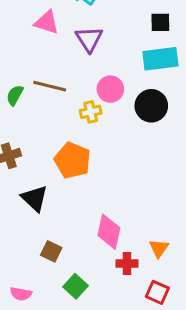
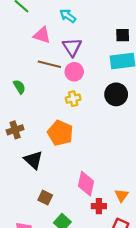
brown line: (50, 86) -> (49, 64), moved
pink circle: (110, 89) -> (74, 72), moved
green semicircle: (15, 95) -> (19, 87), turned 120

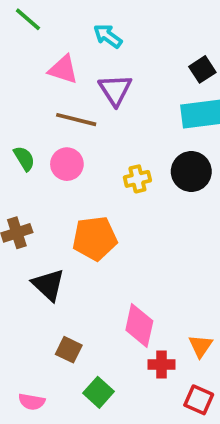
black square: (123, 35) -> (202, 69), turned -32
pink circle: (74, 72) -> (67, 164), moved
yellow cross: (73, 99) -> (137, 179), moved
orange pentagon: (60, 133) -> (95, 238), turned -30

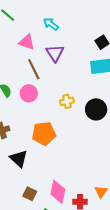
brown line: (76, 120) -> (34, 69), turned 50
black circle: (191, 172) -> (96, 109), moved
pink diamond: (139, 326) -> (58, 192), moved

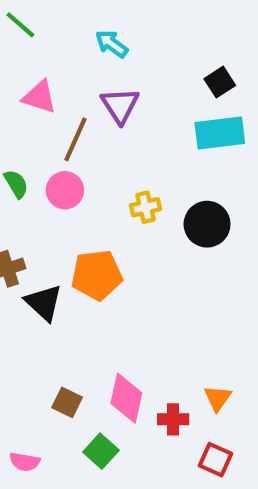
pink triangle: (27, 42) -> (39, 97), moved
brown line: (34, 69) -> (76, 139), turned 50
black triangle: (19, 159) -> (44, 303), moved

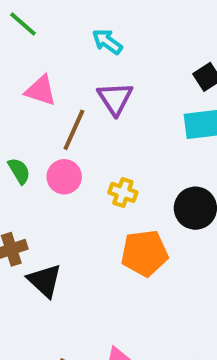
yellow cross: (146, 207) -> (123, 192), moved, turned 32
orange pentagon: (97, 275) -> (144, 253), moved

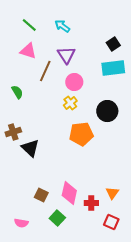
green line: (23, 24) -> (29, 25), moved
pink circle: (64, 177) -> (74, 82), moved
yellow cross: (123, 192) -> (70, 103), turned 32

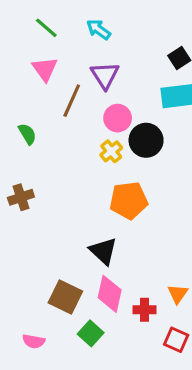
pink triangle: (28, 51) -> (45, 69), turned 36
black circle: (107, 111) -> (146, 140), moved
black triangle: (30, 148) -> (103, 251), moved
brown square: (41, 195) -> (65, 297), size x1.5

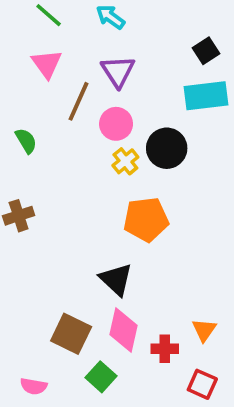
pink circle: (118, 118) -> (116, 124), moved

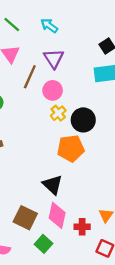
black circle: (167, 148) -> (83, 120), moved

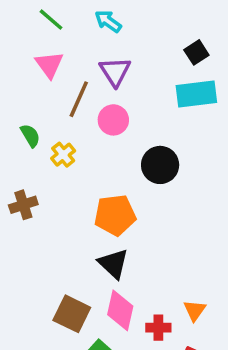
yellow cross: (58, 113) -> (63, 155), moved
orange pentagon: (71, 148) -> (115, 215), moved

